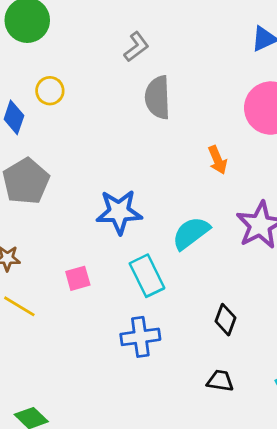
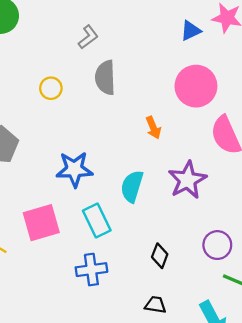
yellow circle: (50, 91) -> (51, 88), moved
cyan semicircle: (191, 233) -> (132, 186), turned -36
pink square: (78, 278) -> (41, 223), size x1.8

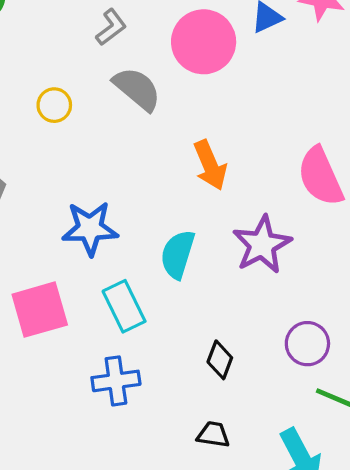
gray semicircle: (105, 78) -> (137, 89), turned 132
pink circle: (196, 86) -> (204, 42), moved
orange arrow: (153, 128) -> (210, 165), size x1.4

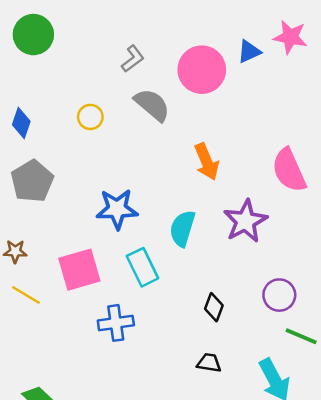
blue cross: (116, 381) -> (116, 323), moved

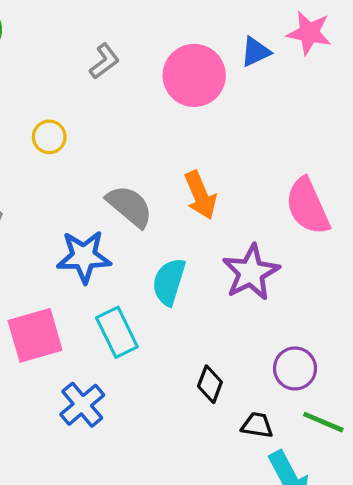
gray semicircle: (152, 105) -> (130, 206), moved
blue cross: (116, 323) -> (82, 405), turned -32
black trapezoid: (209, 363) -> (257, 425), moved

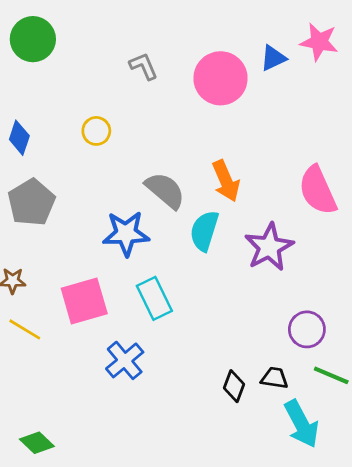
gray L-shape: (104, 61) -> (144, 66), turned -76
cyan semicircle: (169, 282) -> (204, 231), moved
black diamond: (210, 384) -> (234, 386), moved

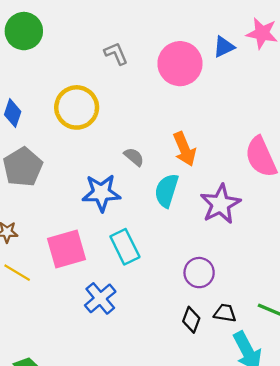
yellow circle: (96, 131) -> (77, 107), size x1.8
gray semicircle: (165, 190) -> (134, 157), size x0.6
purple circle: (307, 329) -> (199, 273), moved

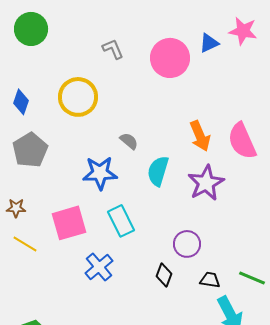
orange arrow: (184, 149) -> (200, 136), moved
black diamond: (191, 320) -> (164, 275), moved

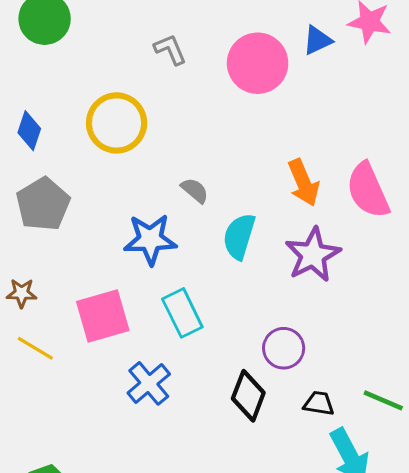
black diamond: (164, 275) -> (248, 396), size x1.4

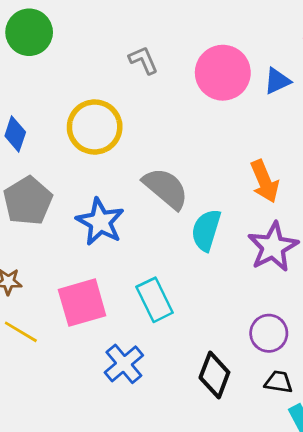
blue triangle: (317, 40) -> (277, 81), moved
gray semicircle: (195, 190) -> (166, 188), size x1.8
blue star: (150, 239) -> (100, 222), moved, turned 30
purple circle: (284, 348) -> (269, 333), moved

